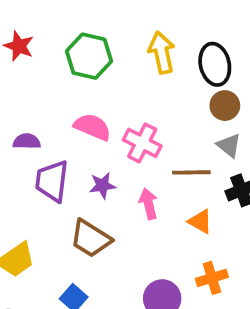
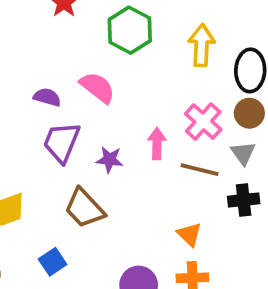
pink semicircle: (93, 127) -> (97, 87), moved
pink cross: (142, 143) -> (203, 122), moved
pink arrow: (148, 204) -> (157, 144), moved
orange triangle: (200, 221) -> (189, 234), moved

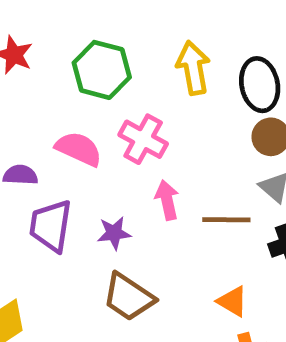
pink cross: (203, 122) -> (143, 139), moved
brown trapezoid: (84, 208) -> (128, 297), moved

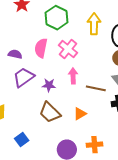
pink semicircle: (79, 149) -> (41, 48), turned -114
purple trapezoid: (51, 226) -> (24, 77), turned 35
orange triangle: (232, 301) -> (80, 114), moved, turned 48

